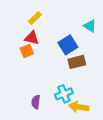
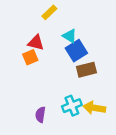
yellow rectangle: (35, 18) -> (49, 12), moved
cyan triangle: (90, 26) -> (70, 36), moved
yellow arrow: (79, 107) -> (94, 108), moved

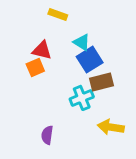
yellow rectangle: (49, 12) -> (58, 15), turned 64
cyan cross: (72, 106) -> (82, 98), moved

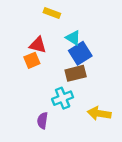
brown rectangle: (102, 82) -> (76, 73), moved
cyan cross: (82, 98) -> (63, 98), moved

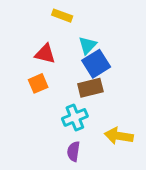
cyan triangle: (73, 38) -> (88, 45), turned 42
orange square: (32, 60) -> (38, 83), moved
purple semicircle: (42, 121) -> (73, 151), moved

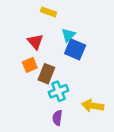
red triangle: (45, 54) -> (35, 42), turned 35
blue square: (96, 64) -> (75, 49), turned -35
brown rectangle: (90, 88) -> (46, 74), moved, turned -54

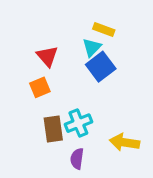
yellow rectangle: (49, 12) -> (104, 30), moved
blue square: (75, 49) -> (101, 67), turned 30
brown rectangle: (46, 74) -> (53, 129), moved, turned -30

